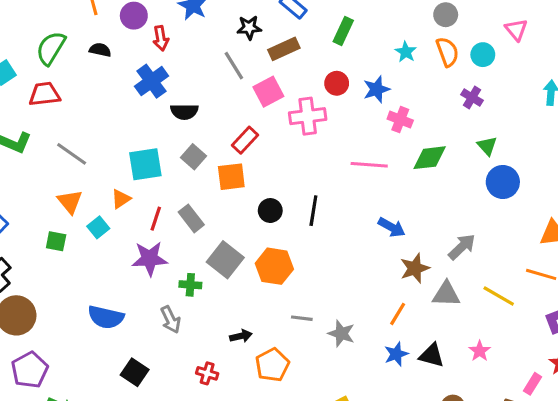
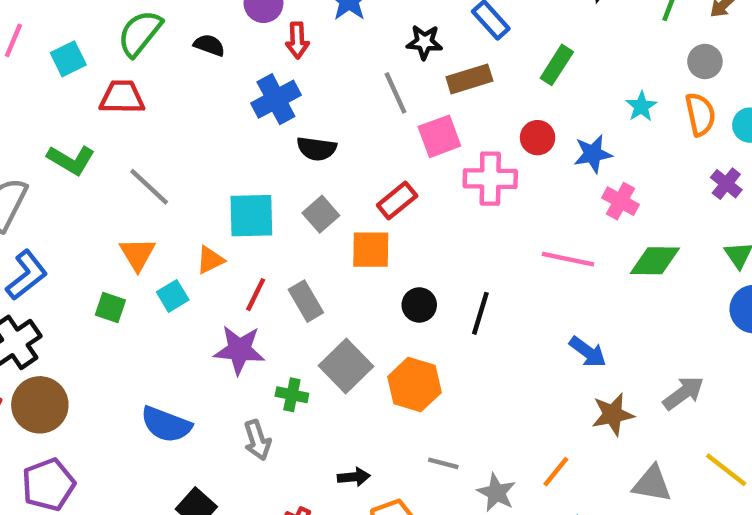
gray triangle: (446, 294) -> (652, 484), moved
orange line: (398, 314) -> (556, 472), moved

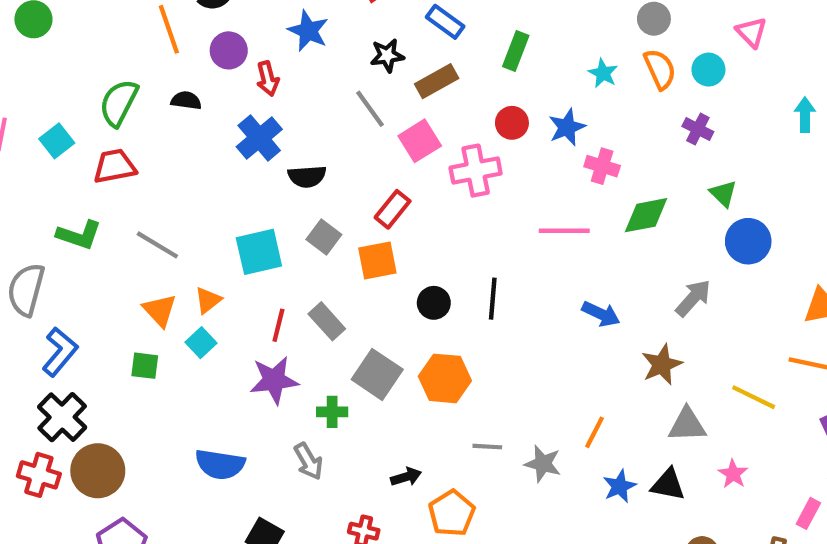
orange triangle: (210, 260) -> (208, 300), moved
gray arrow: (683, 393) -> (693, 298), moved
brown star: (613, 414) -> (662, 365), moved

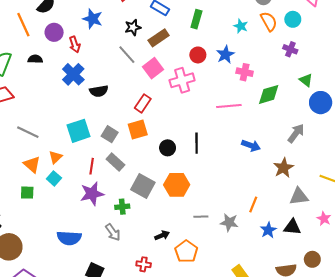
gray square: (324, 237) -> (110, 134), moved

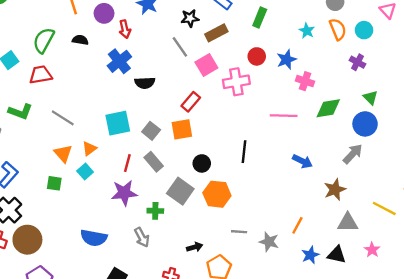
blue circle: (321, 103) -> (365, 124), moved
black circle: (168, 148) -> (202, 163), moved

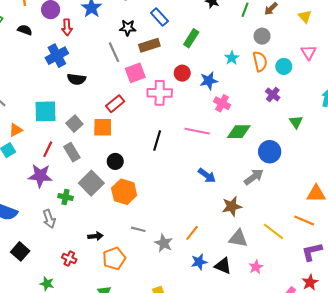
green triangle: (370, 98) -> (296, 122), moved
black line: (244, 152) -> (157, 141), moved

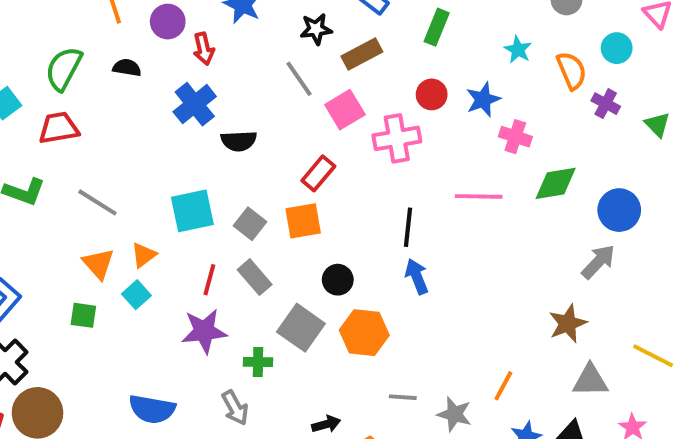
orange semicircle: (260, 61) -> (572, 71), moved
green triangle: (296, 122) -> (657, 124), moved
blue arrow: (207, 176) -> (417, 276), moved, turned -138

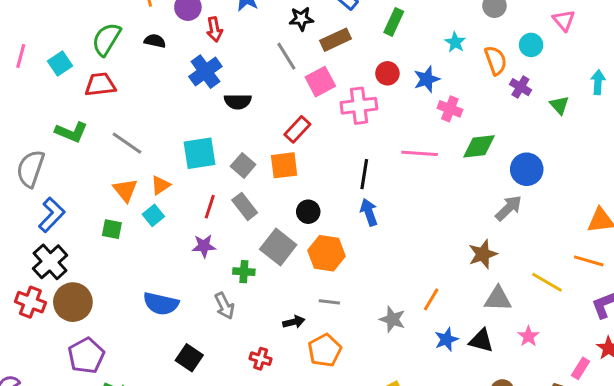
purple star: (204, 331) -> (204, 246), size x0.7
gray line: (403, 397) -> (329, 302), moved

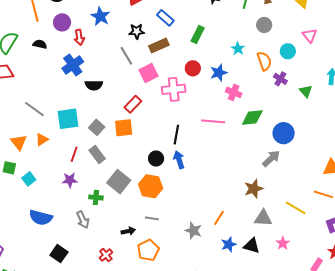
gray line: (127, 143) -> (34, 109), moved
black circle: (308, 212) -> (156, 159), moved
cyan square: (153, 215) -> (29, 179), moved
red cross: (261, 359) -> (106, 255), turned 32

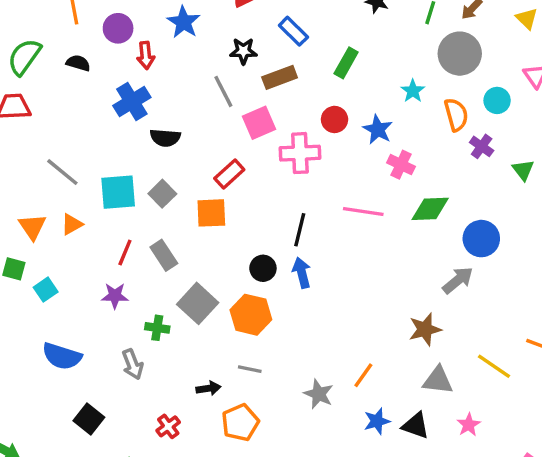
gray circle: (264, 25) -> (460, 54), size x1.6
blue star: (219, 73) -> (378, 130), turned -30
gray square: (97, 127) -> (162, 194), moved

